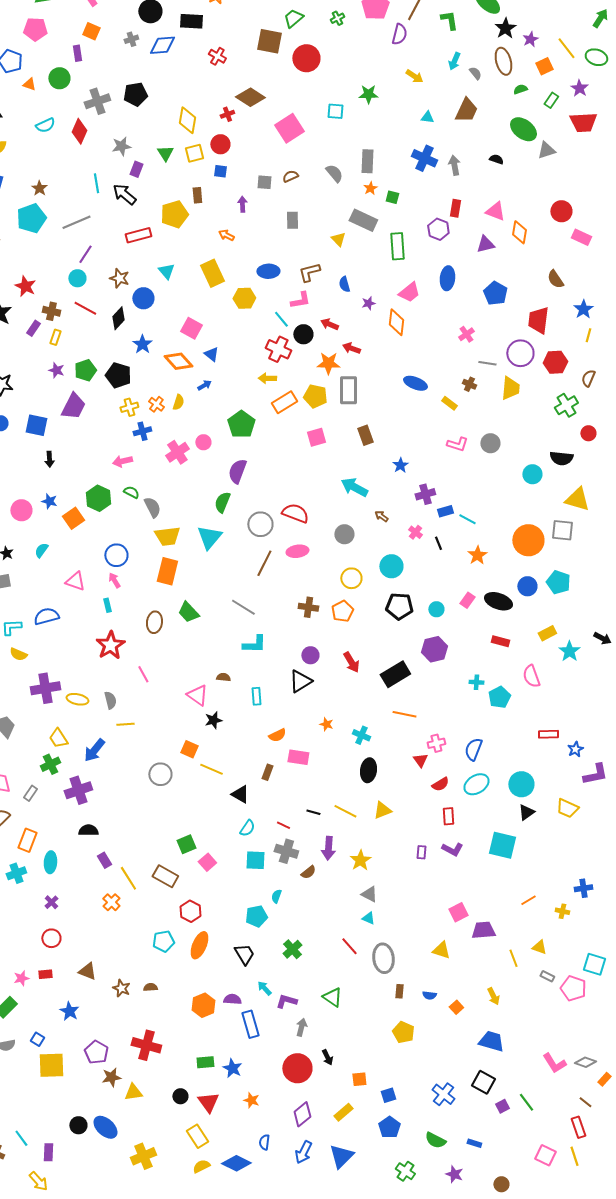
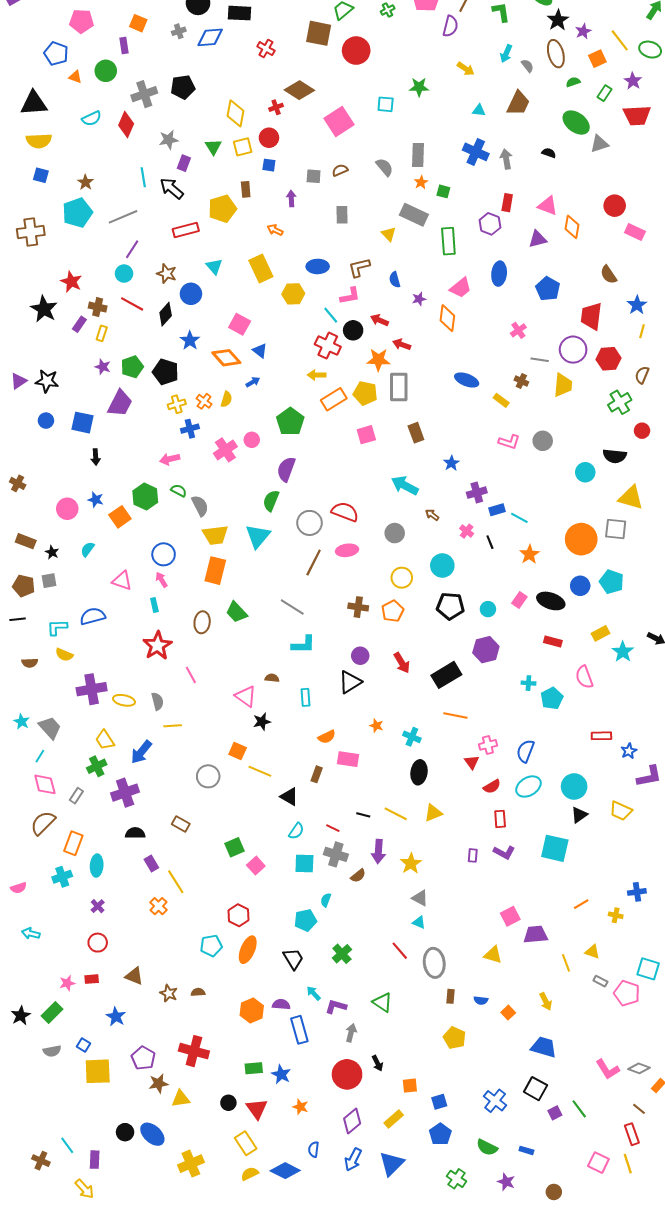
brown rectangle: (165, 876) -> (181, 824), moved, size x0.7

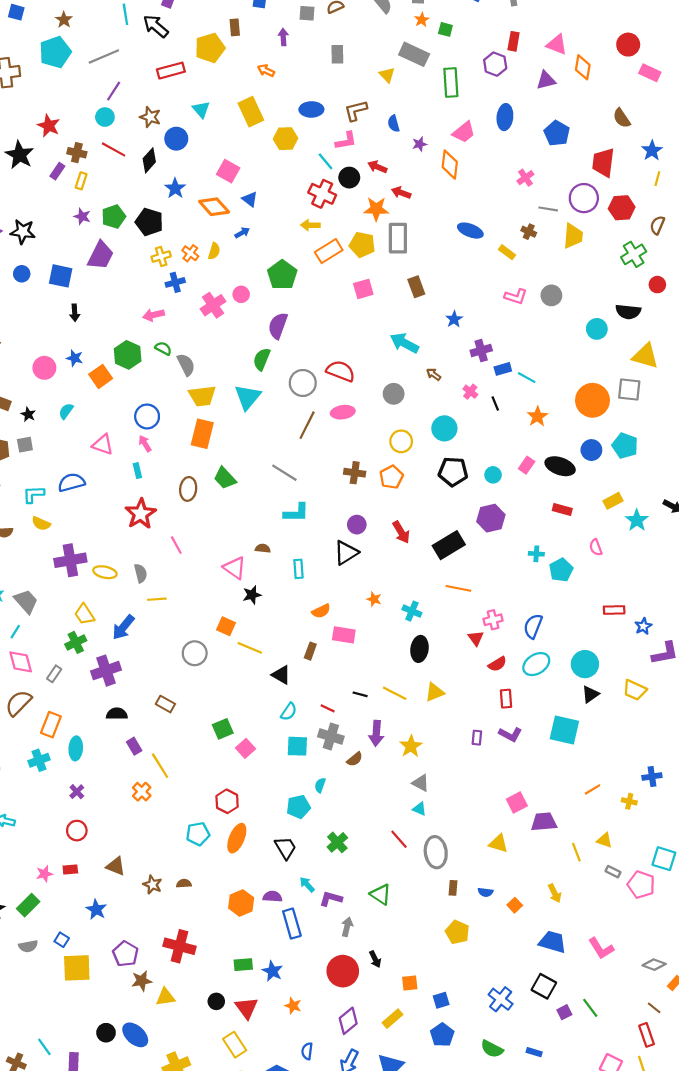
pink semicircle: (584, 677) -> (596, 547), size x0.7
pink L-shape: (608, 1069) -> (601, 948), moved

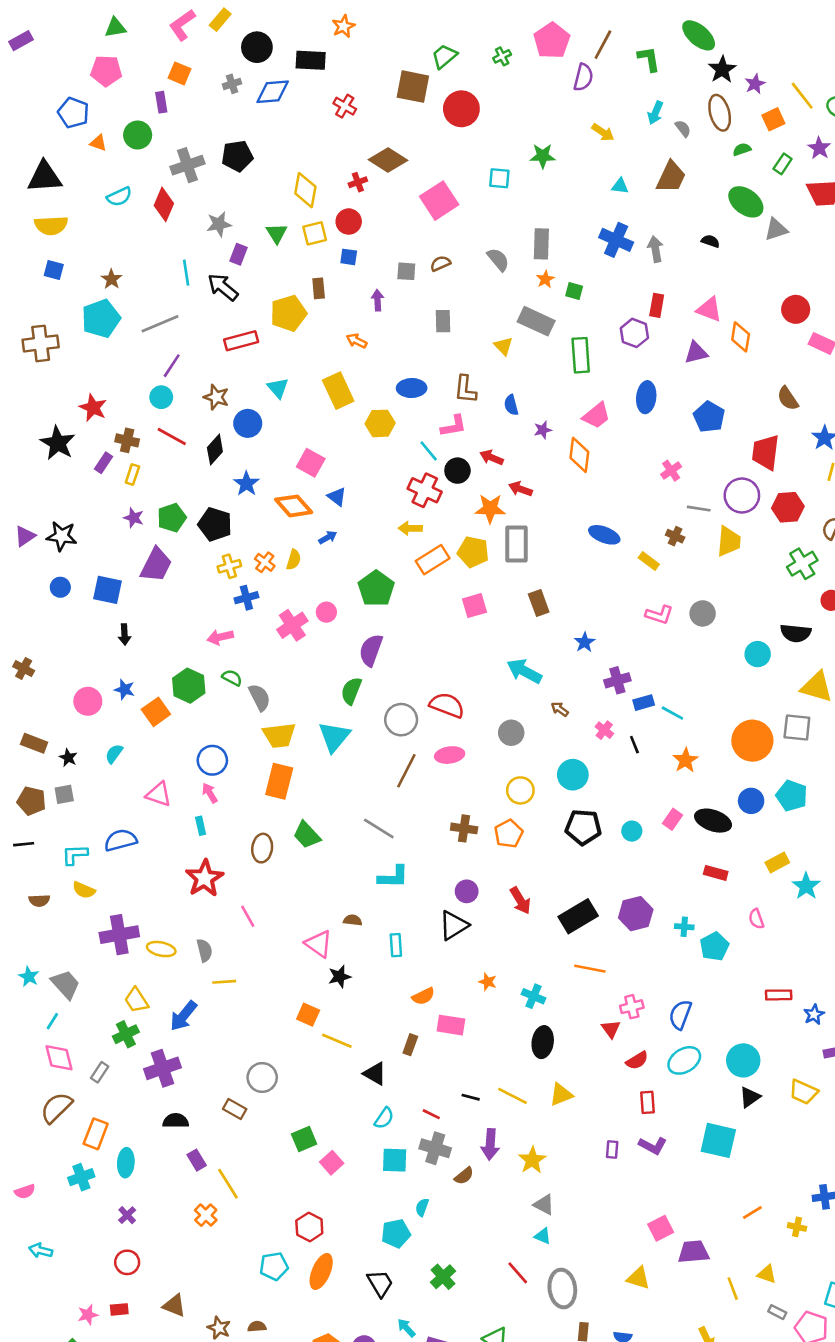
brown L-shape: (356, 111) -> (465, 389), turned -70
purple hexagon: (491, 518) -> (636, 914), moved
gray circle: (195, 653) -> (262, 1077), moved

